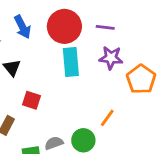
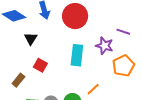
purple line: (105, 27) -> (123, 32), moved
cyan rectangle: (71, 62) -> (77, 55), moved

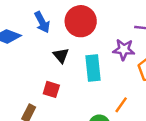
black triangle: (31, 39) -> (61, 55), moved

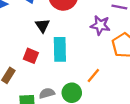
cyan rectangle: (93, 68) -> (60, 49), moved

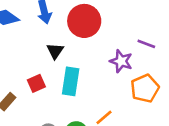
red square: (31, 56) -> (36, 83), turned 35

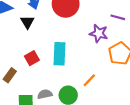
black triangle: (55, 51) -> (27, 22), moved

